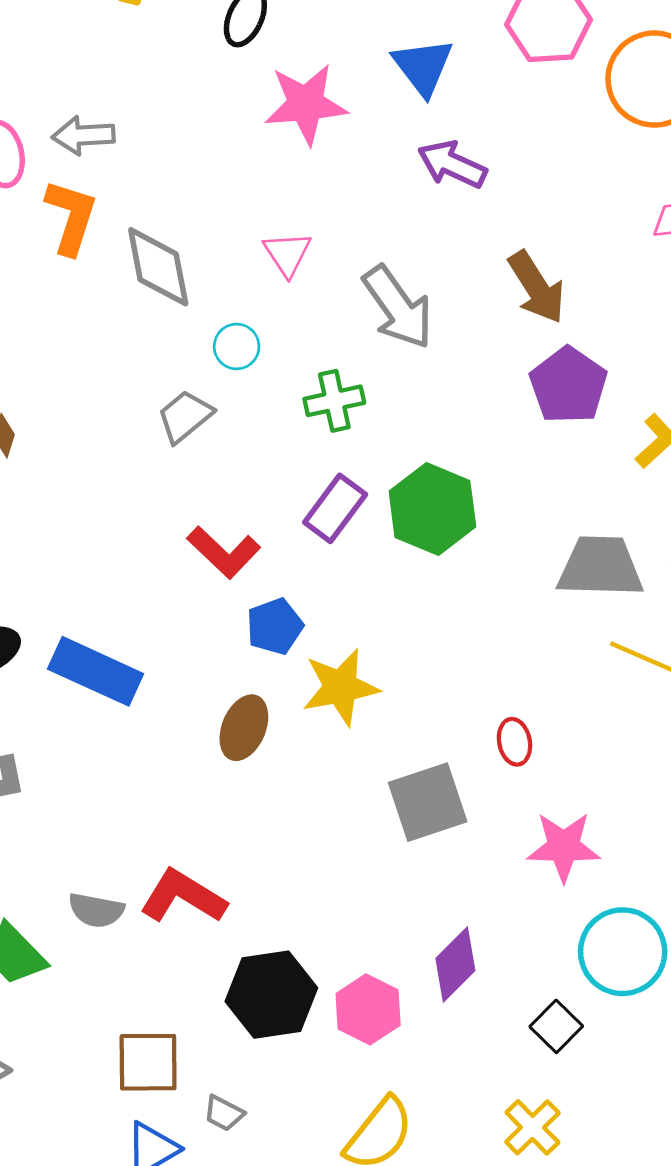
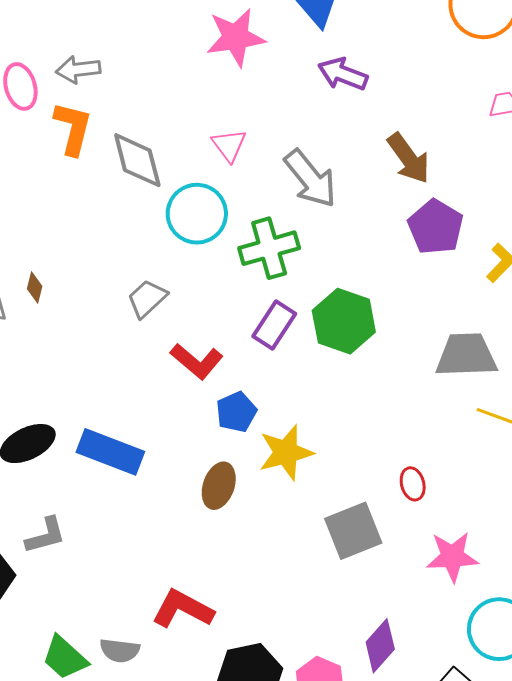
cyan circle: (237, 346) -> (197, 214), size x1.8
green cross: (334, 401) -> (269, 248), size x1.4
gray trapezoid: (185, 416) -> (147, 299), moved
gray semicircle: (96, 910) -> (120, 651), moved

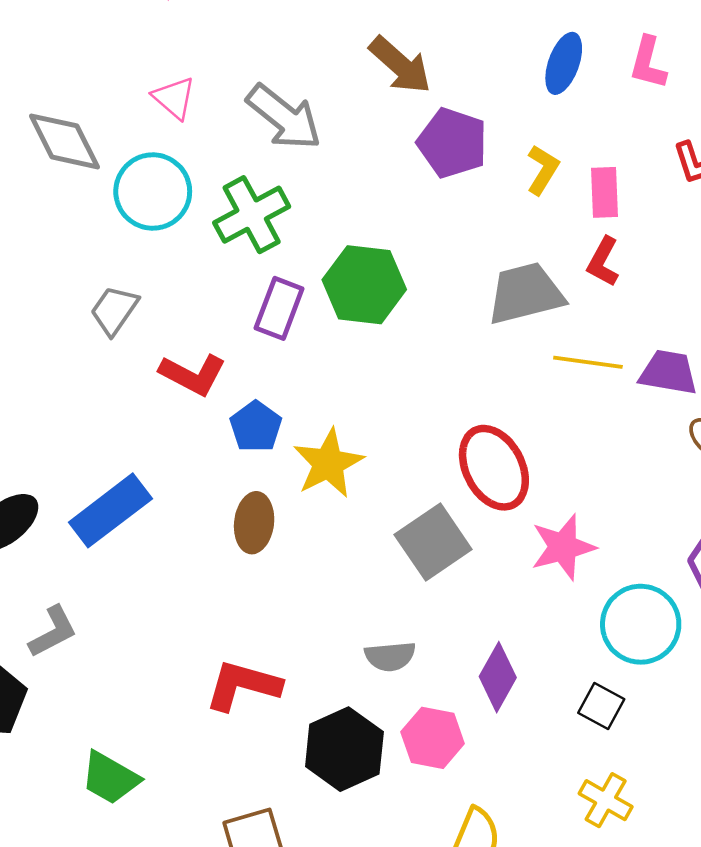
blue rectangle: (110, 452) -> (110, 510), turned -46
red ellipse: (413, 484) -> (494, 468), size x2.0
gray semicircle: (120, 651) -> (390, 656), moved

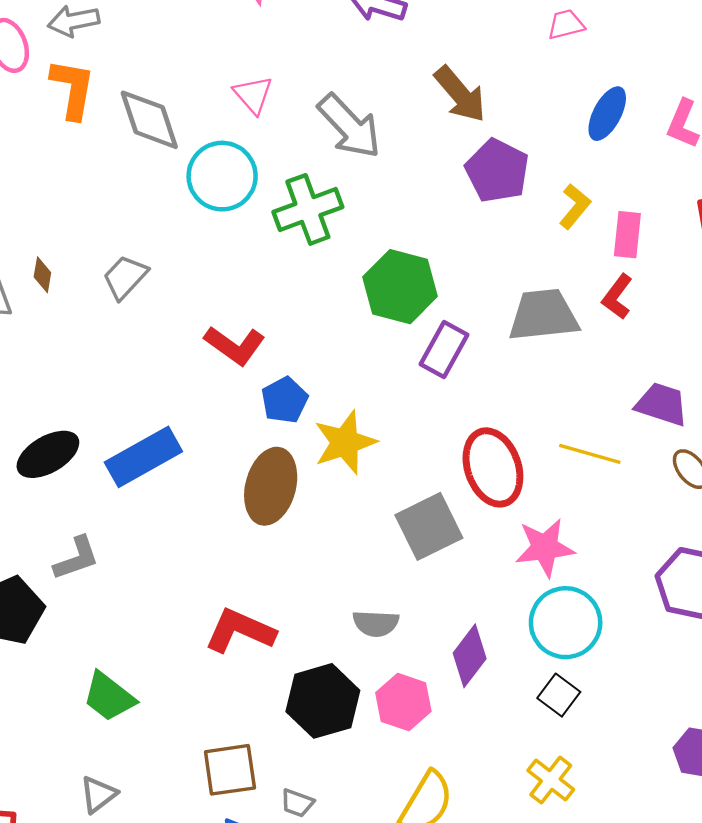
purple rectangle: (279, 308) -> (444, 349), moved
gray trapezoid: (114, 310) -> (125, 277), moved
yellow line: (588, 362) -> (590, 454), moved
brown ellipse: (254, 523) -> (271, 486), size x1.4
cyan circle: (641, 624) -> (566, 623), moved

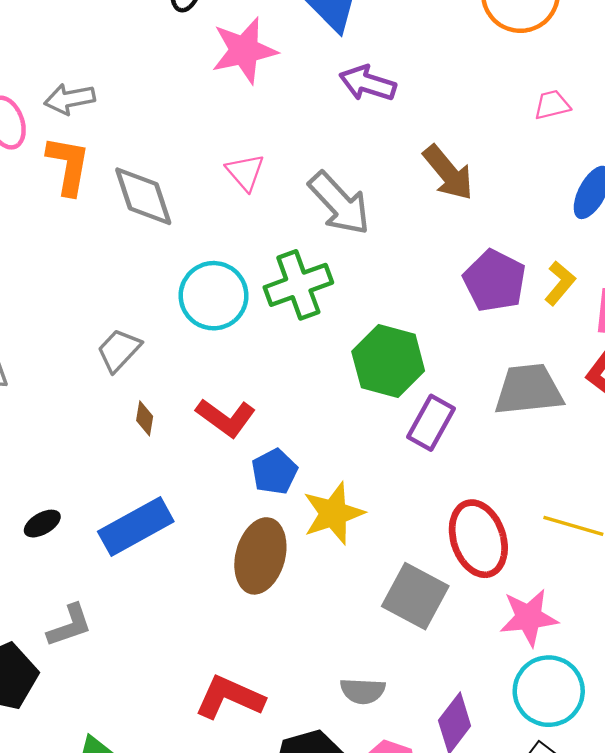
purple pentagon: (497, 171) -> (495, 281), moved
cyan circle: (222, 176) -> (214, 296), moved
brown diamond: (42, 275) -> (145, 418), moved
black ellipse: (48, 454) -> (42, 524), size x0.6
gray square: (429, 526) -> (415, 596), turned -36

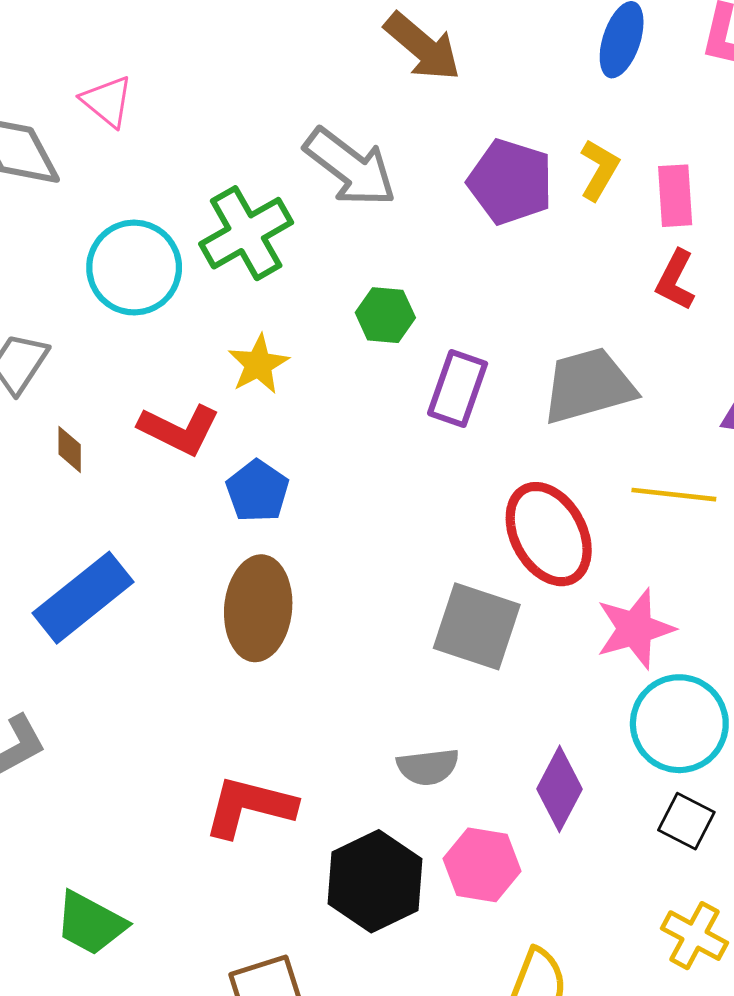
pink triangle: (245, 172) -> (107, 101), moved
gray arrow: (339, 203) -> (350, 167), moved
green hexagon: (388, 361) -> (385, 315), size x0.6
gray trapezoid: (529, 390) -> (588, 386), moved
yellow star: (333, 513) -> (258, 364), moved, size x0.7

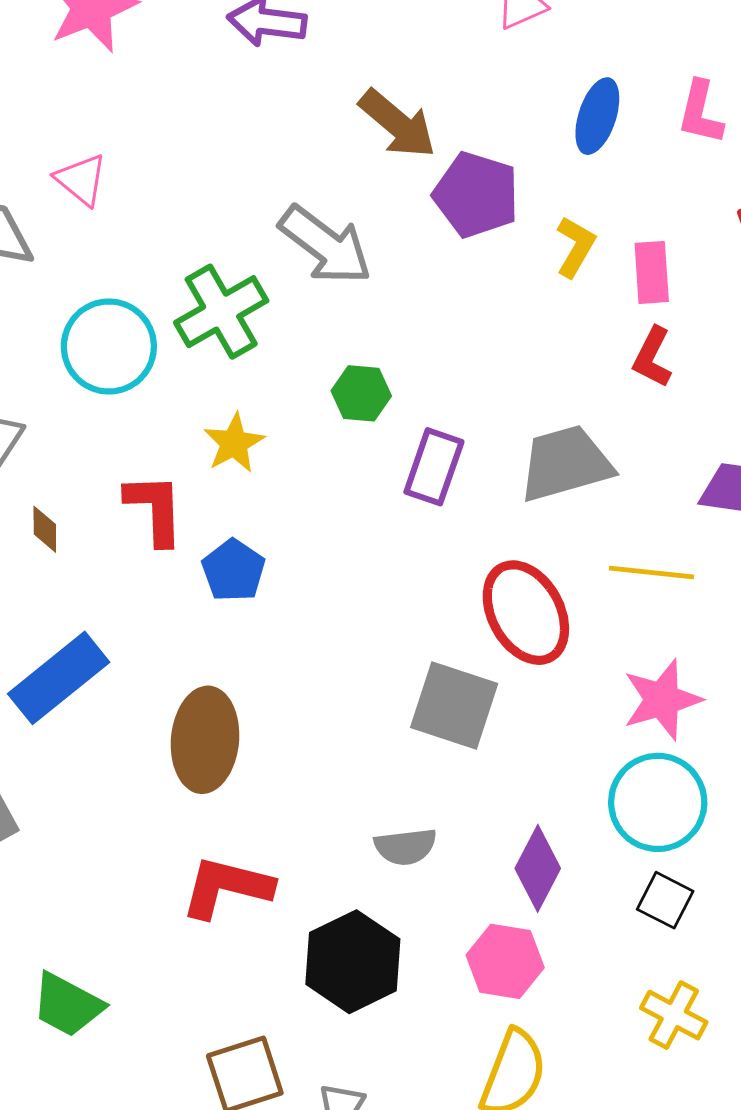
purple pentagon: (510, 182) -> (476, 195), moved
red L-shape: (179, 430) -> (155, 509), turned -118
brown ellipse: (258, 608) -> (205, 740), moved
pink star: (635, 629) -> (662, 700), moved
pink hexagon: (482, 865) -> (505, 961), moved

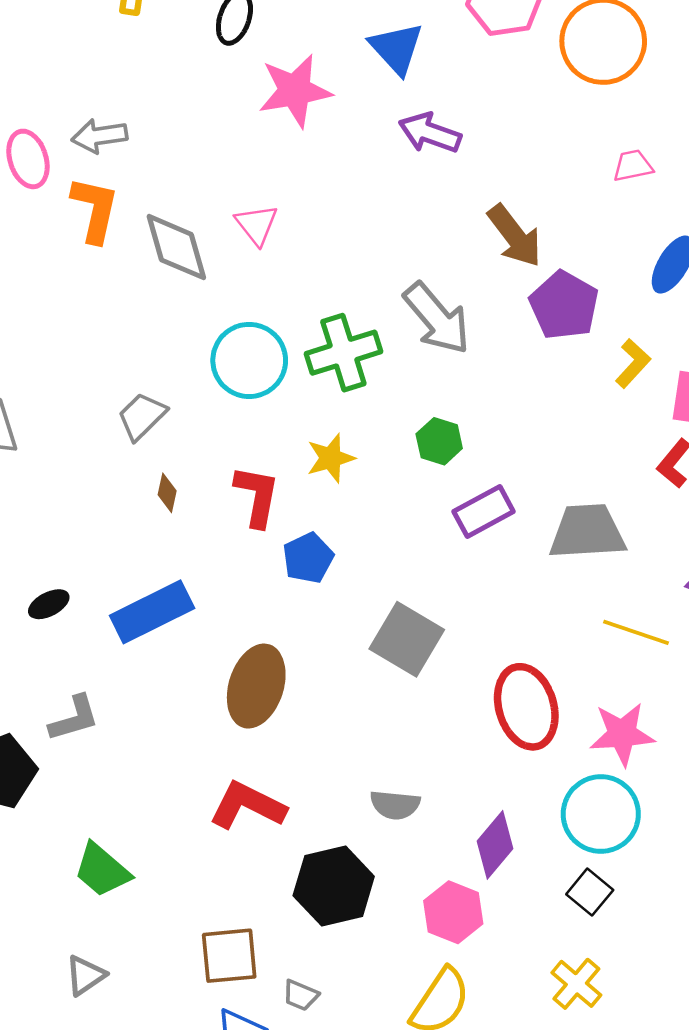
purple rectangle: (434, 467) -> (484, 512), turned 30
red ellipse: (526, 613) -> (526, 707), moved
gray square: (454, 706) -> (407, 639), moved

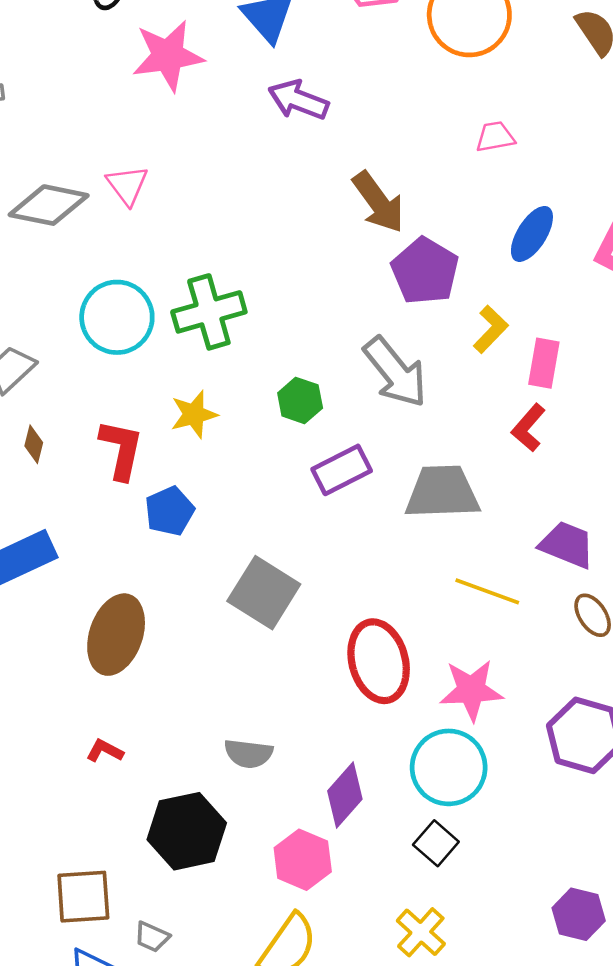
gray diamond: (176, 247) -> (49, 205), turned -64
gray arrow: (437, 318) -> (395, 372), moved
red L-shape: (247, 806) -> (105, 751), size x0.5

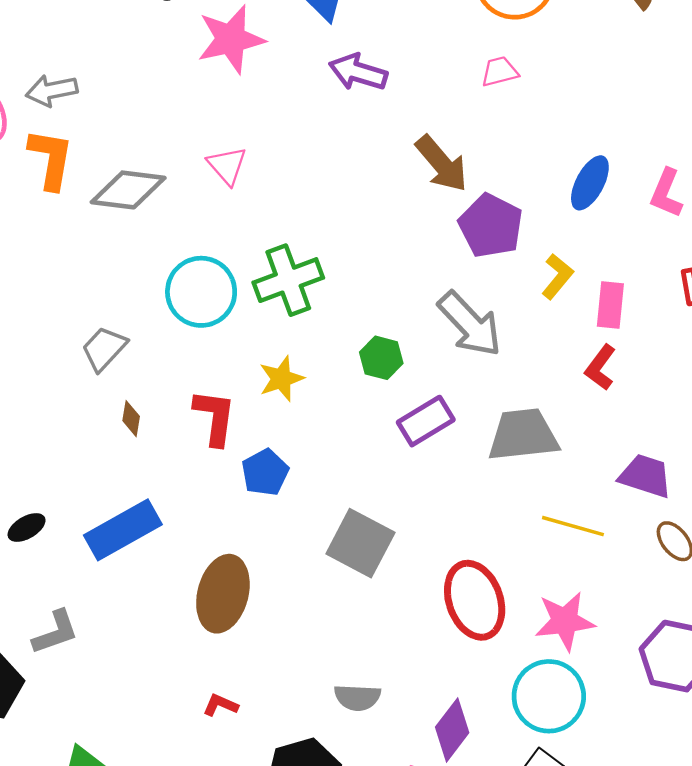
pink trapezoid: (495, 137) -> (500, 72), moved
pink triangle: (127, 185) -> (227, 166), moved

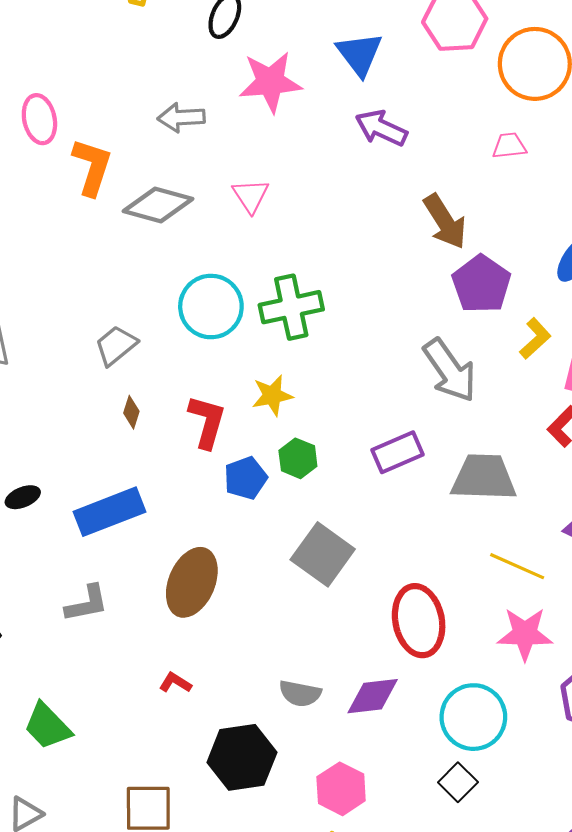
gray arrow: (52, 90) -> (181, 117), moved
green hexagon: (381, 358) -> (298, 458), moved
pink star: (565, 621) -> (525, 634), moved
gray L-shape: (55, 632) -> (87, 604), moved
purple diamond: (452, 730) -> (373, 696), moved, turned 38

